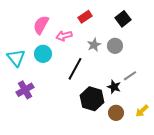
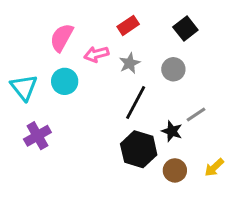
gray star: (94, 45) -> (130, 63), moved
black line: (75, 69) -> (136, 102), moved

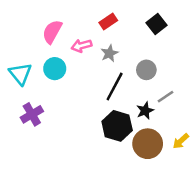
gray circle: (173, 69) -> (146, 70), moved
black star: (172, 131) -> (145, 111), turned 30
brown circle: (175, 170) -> (148, 144), size x1.5

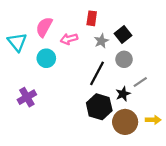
red rectangle: (108, 22) -> (92, 18), turned -48
black square: (157, 24) -> (123, 35), moved
gray star: (109, 53) -> (101, 41), moved
cyan triangle: (20, 74) -> (17, 42), moved
yellow arrow: (181, 141) -> (153, 120), turned -136

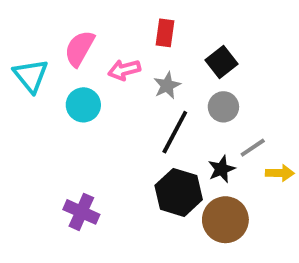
gray star: (101, 41) -> (167, 85), moved
purple cross: (27, 97) -> (81, 212), moved, turned -36
yellow arrow: (153, 120) -> (280, 173), moved

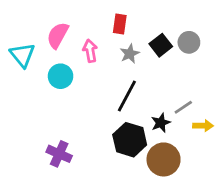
pink arrow: (124, 70) -> (90, 51), turned 95
gray star: (167, 85) -> (130, 54), moved
gray circle: (223, 107) -> (189, 42), moved

